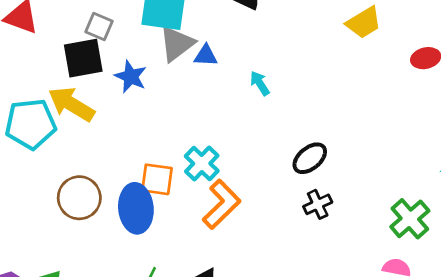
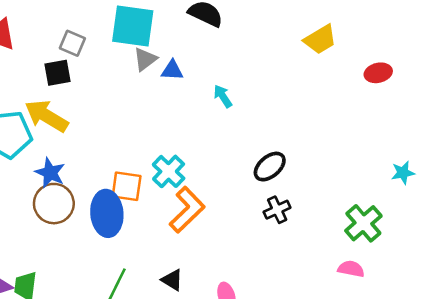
gray triangle: (177, 44) -> (145, 59), size x0.7
black square: (83, 58) -> (58, 73), size x0.7
blue star: (131, 77) -> (50, 173), moved

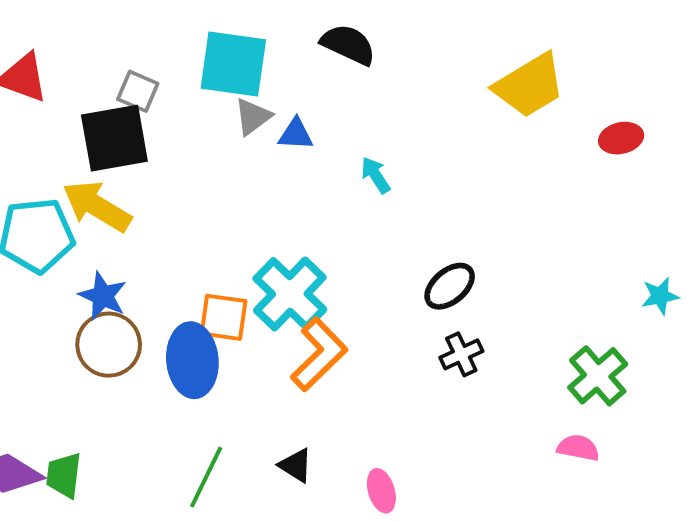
yellow trapezoid: (320, 40) -> (529, 85), size x1.4
black square: (58, 73) -> (114, 138), size x1.6
cyan cross: (169, 171) -> (290, 294), size x1.4

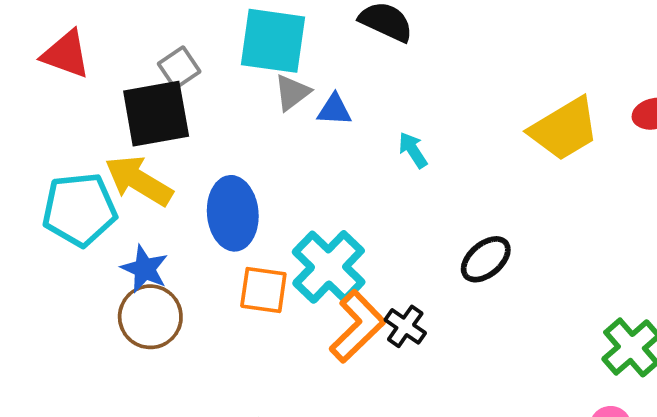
yellow trapezoid: (529, 85) -> (564, 129), moved
gray square: (138, 91) -> (179, 68), turned 33
black cross: (461, 354) -> (405, 326), moved, turned -30
blue ellipse: (192, 360) -> (233, 213), moved

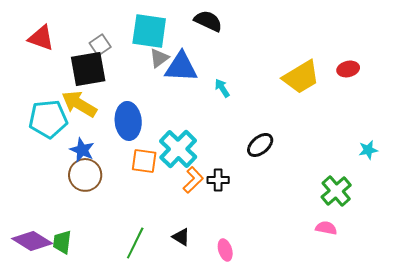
blue triangle: (334, 110) -> (181, 67), size x1.8
orange L-shape: (357, 326) -> (193, 180), size x0.7
black cross: (405, 326) -> (218, 180), turned -35

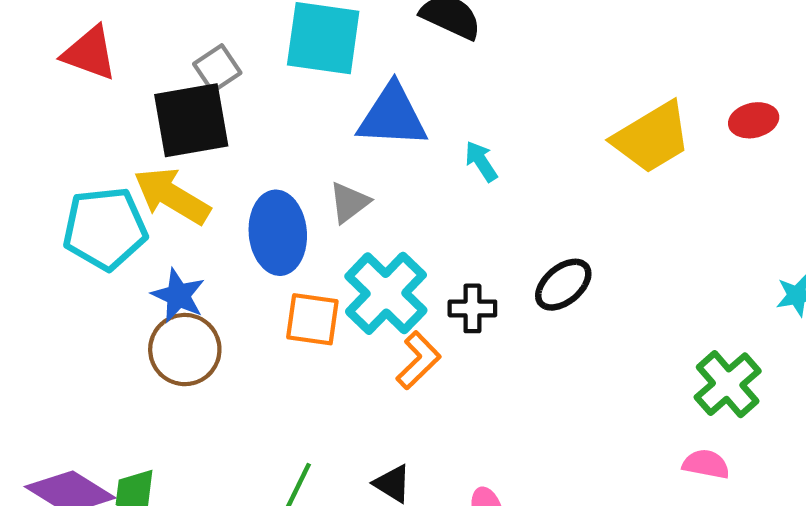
gray triangle: (159, 58) -> (349, 202), moved
black cross: (218, 180) -> (472, 308), moved

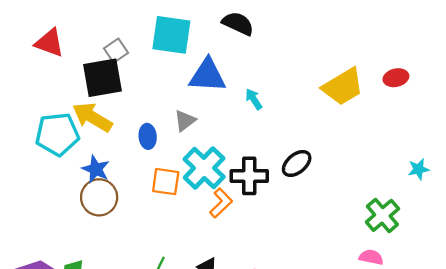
blue ellipse: (278, 233) -> (148, 136), size x0.6
black cross: (472, 308) -> (249, 176), size x1.5

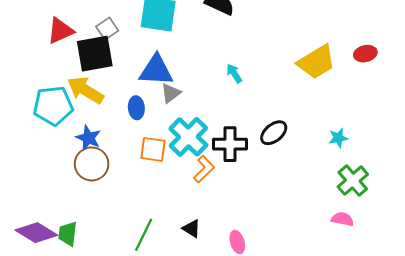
red triangle: (49, 43) -> (60, 31), moved, turned -44
blue triangle: (207, 75) -> (156, 70), moved
cyan star: (419, 169) -> (338, 138), moved

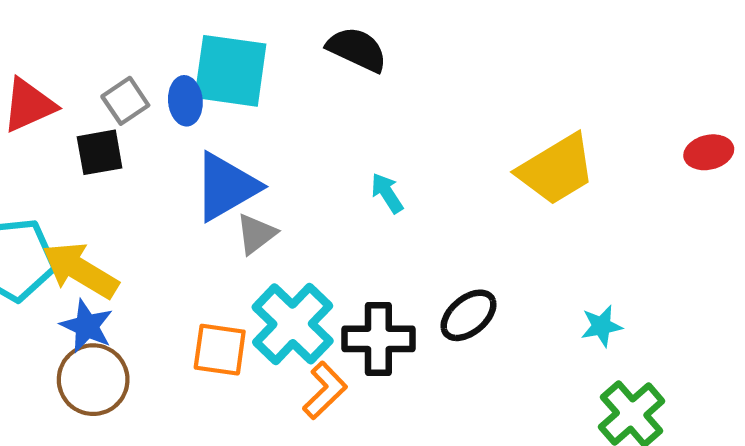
black square: (95, 54) -> (100, 152), size x0.6
red ellipse: (365, 54) -> (709, 152), moved
blue triangle: (156, 70) -> (226, 187), turned -33
yellow arrow: (85, 90) -> (80, 270), moved
blue ellipse: (136, 108) -> (185, 101), moved

